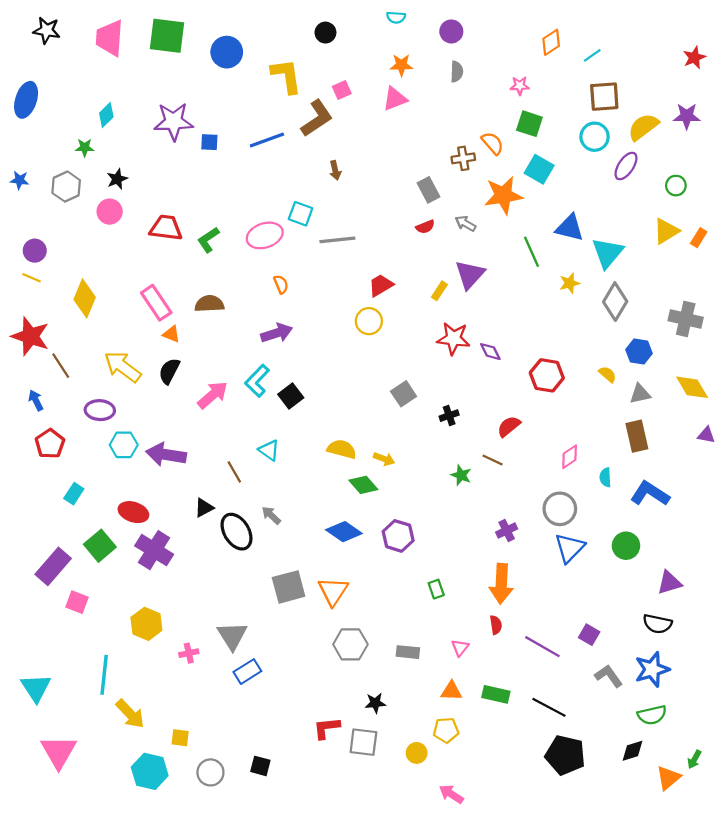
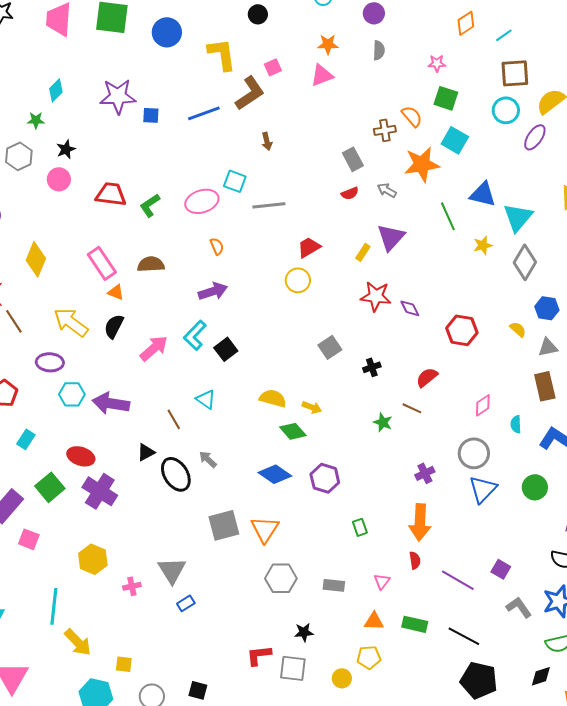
blue rectangle: (247, 672) -> (186, 603), size x0.7

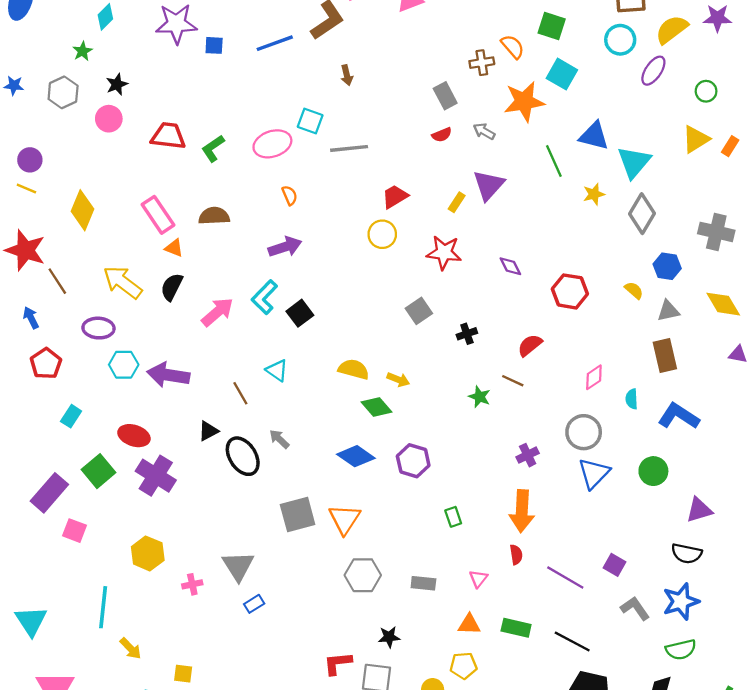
green star: (36, 120) -> (82, 51), turned -30
red star: (376, 296) -> (444, 253), moved
yellow arrow: (78, 642) -> (131, 648), size x0.7

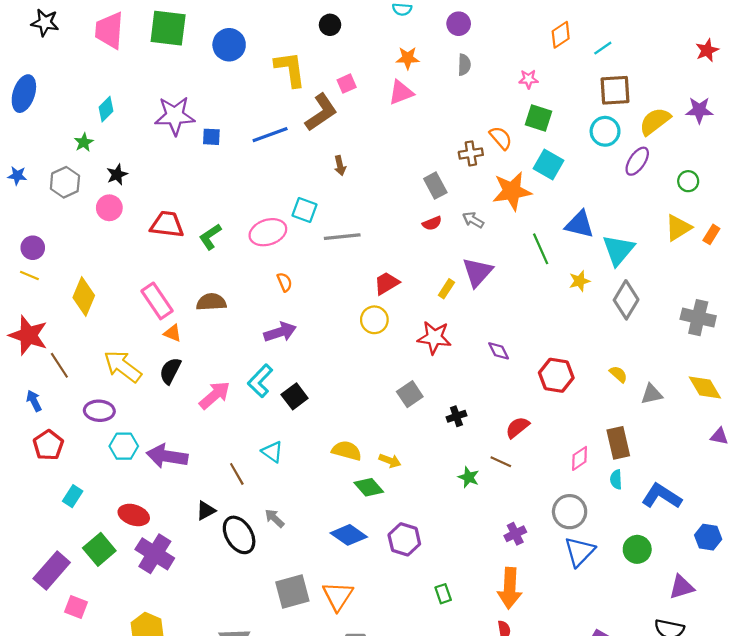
blue hexagon: (667, 266) -> (708, 537), moved
brown rectangle: (665, 356) -> (618, 443), moved

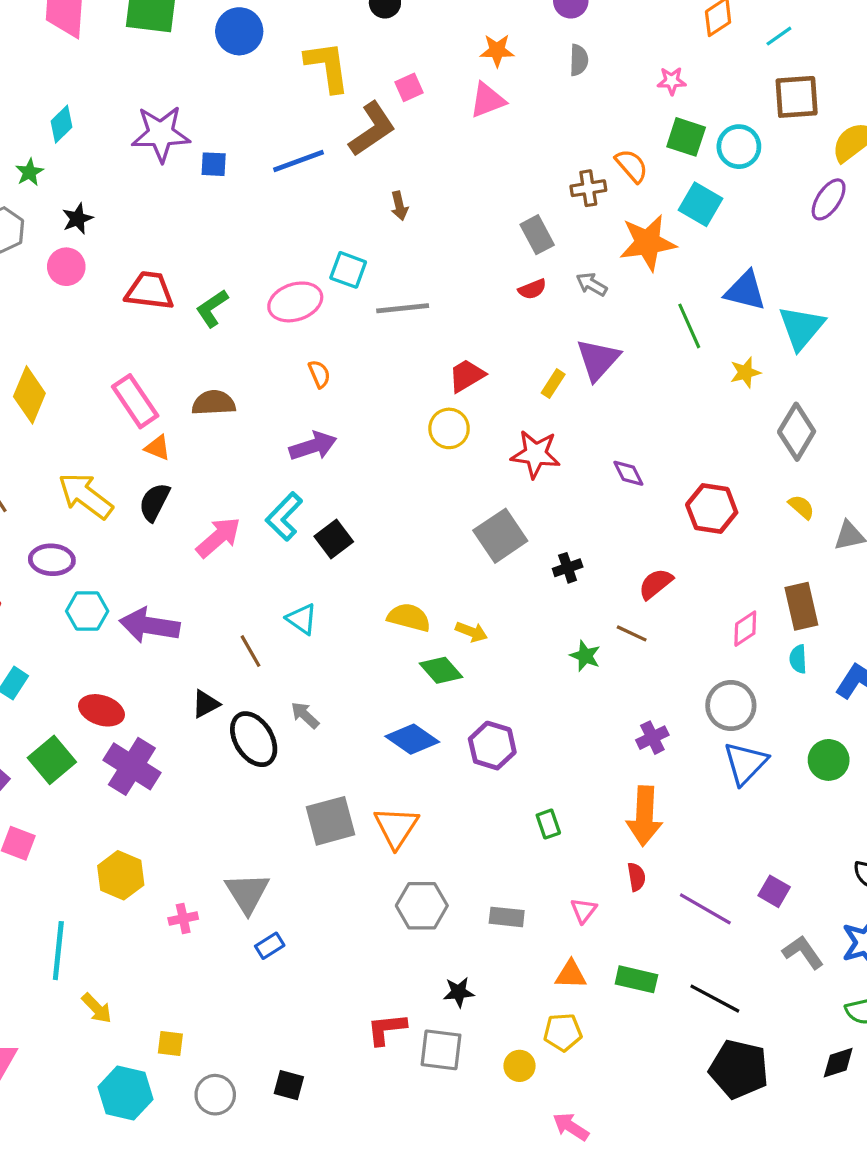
cyan circle: (605, 131) -> (739, 147), moved
gray diamond: (626, 300) -> (797, 432), moved
gray square: (410, 394) -> (500, 536), size x1.4

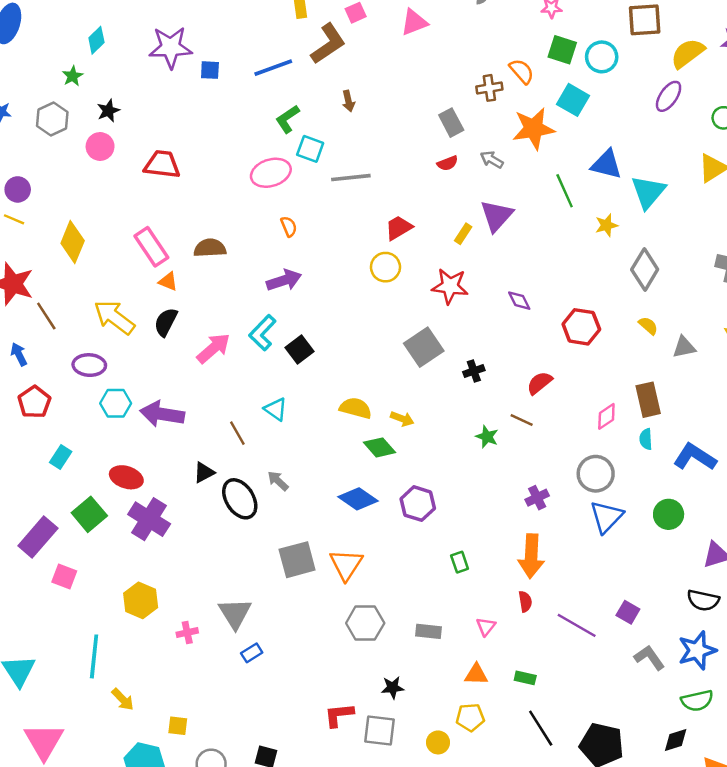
green L-shape: (212, 308) -> (288, 119), moved
green rectangle: (636, 979) -> (525, 678), size x0.7
black line: (715, 999) -> (541, 728), moved, turned 30

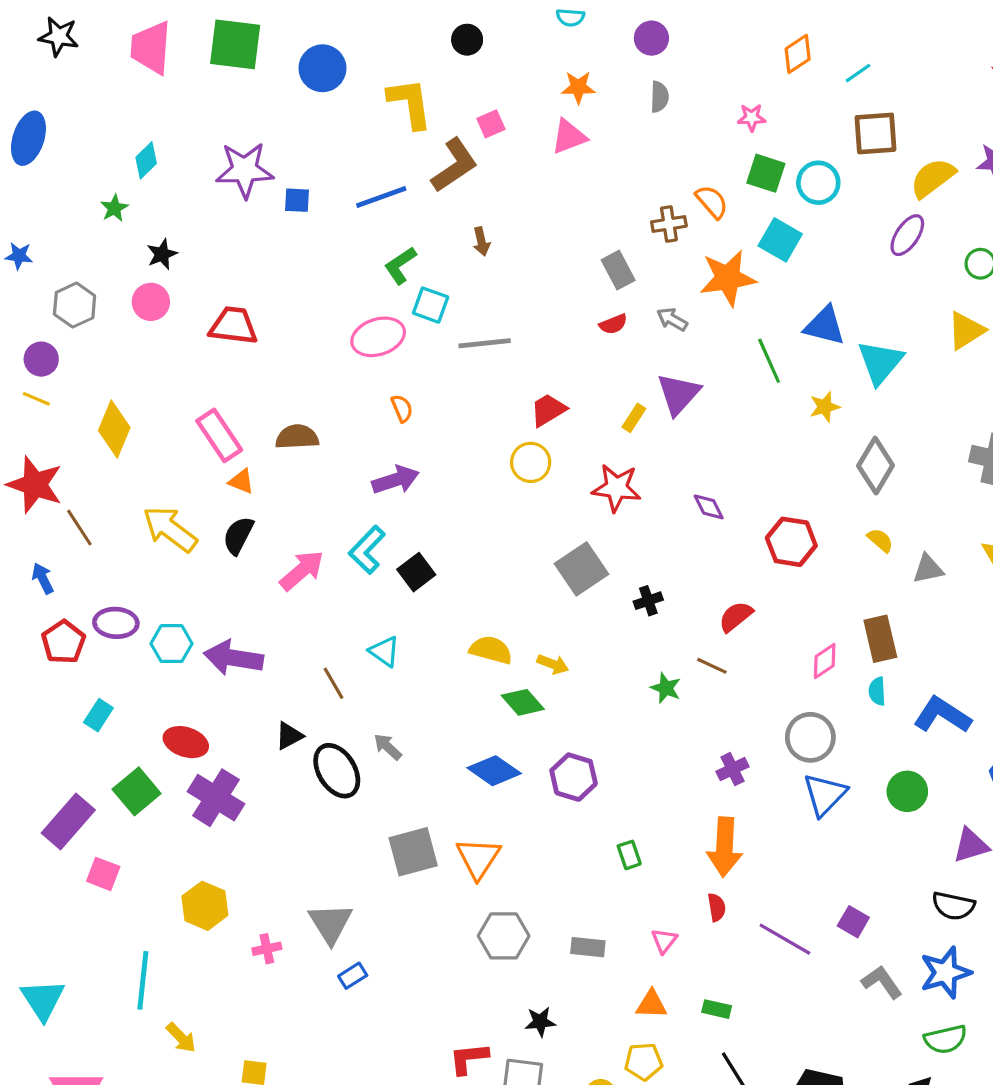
gray hexagon: (52, 119) -> (75, 305), moved
purple ellipse: (89, 365) -> (116, 623), moved

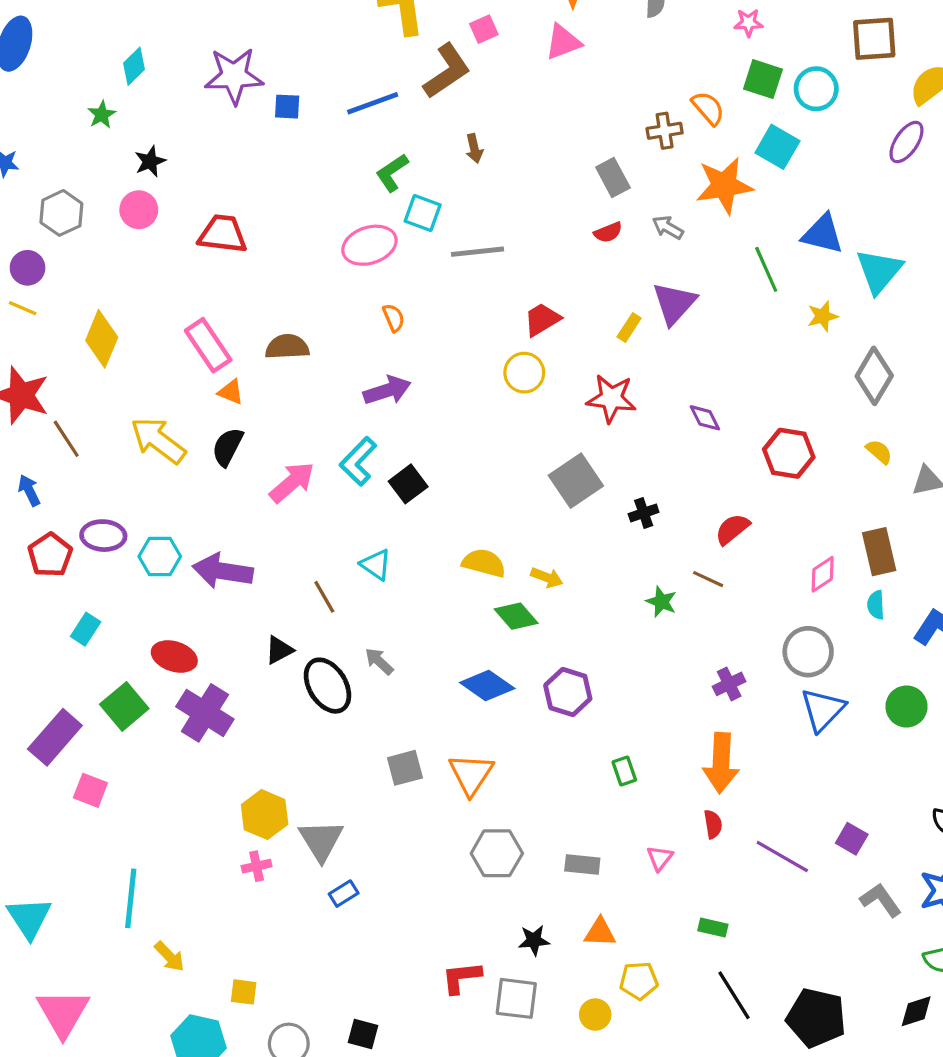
gray square: (413, 852) -> (405, 768), size x0.7
yellow hexagon: (205, 906) -> (265, 815), moved
orange triangle: (651, 1004) -> (600, 932), moved

